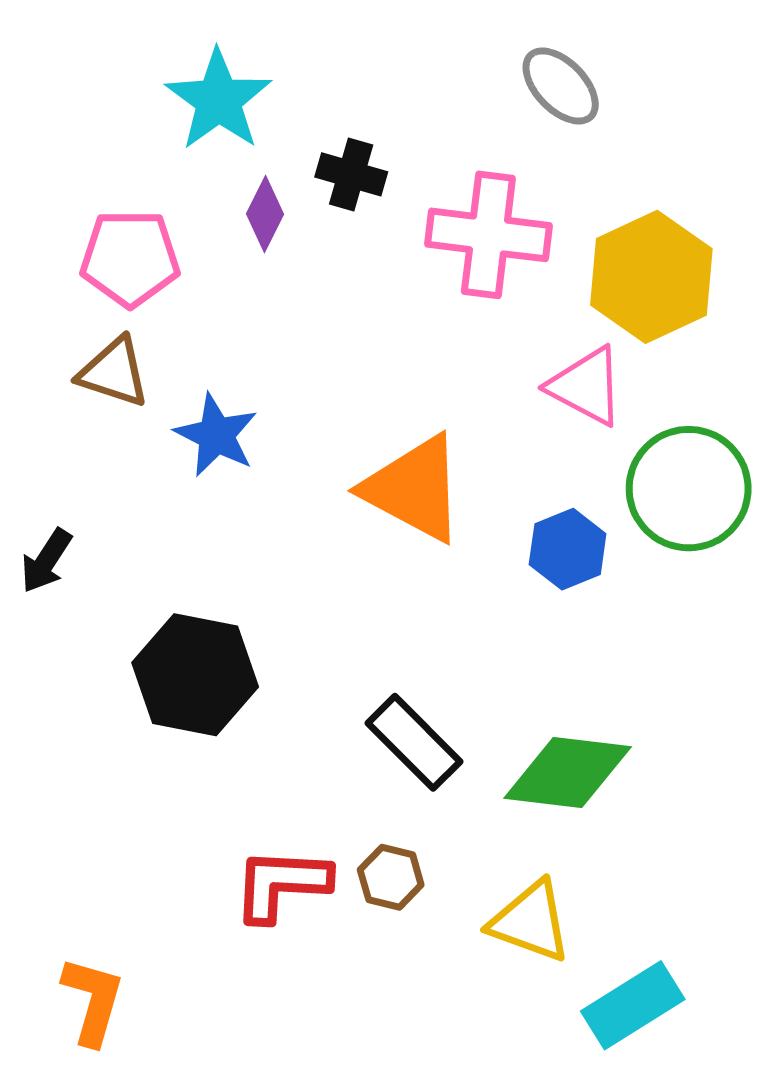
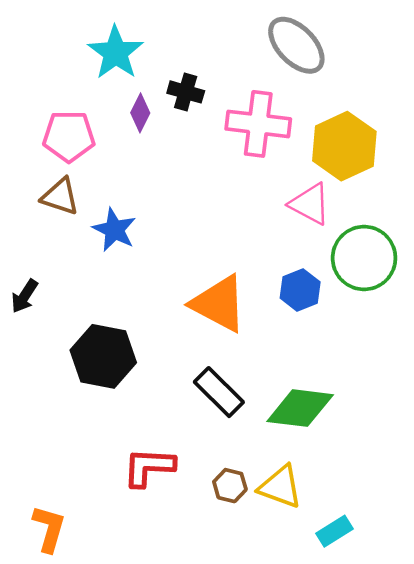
gray ellipse: (561, 86) -> (296, 45), size x1.4
orange triangle: (414, 489) -> (219, 304), moved
brown hexagon: (391, 877) -> (230, 486), moved
cyan rectangle: (633, 1005) -> (335, 531), size x0.7

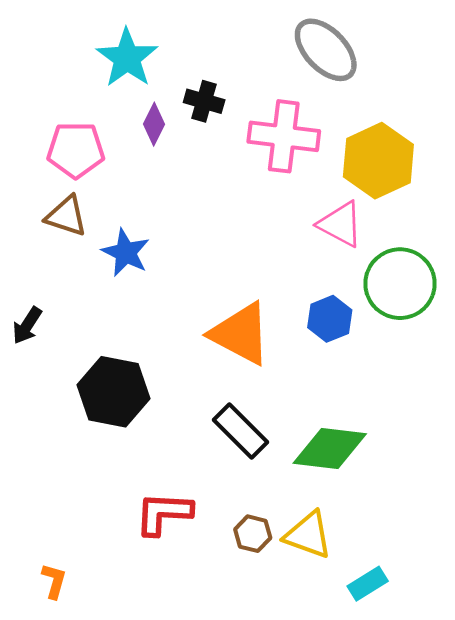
orange L-shape: (49, 529) -> (54, 581), size x0.7

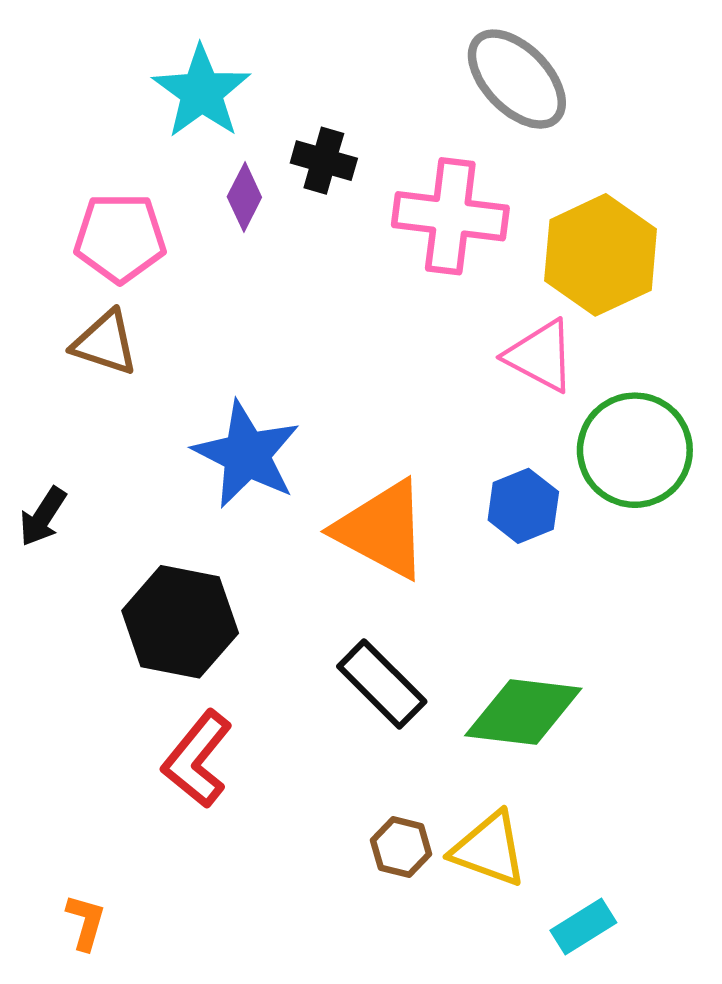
blue star: (126, 253) -> (247, 454), moved, size x1.4
red L-shape: (164, 513) -> (197, 759), moved, turned -54

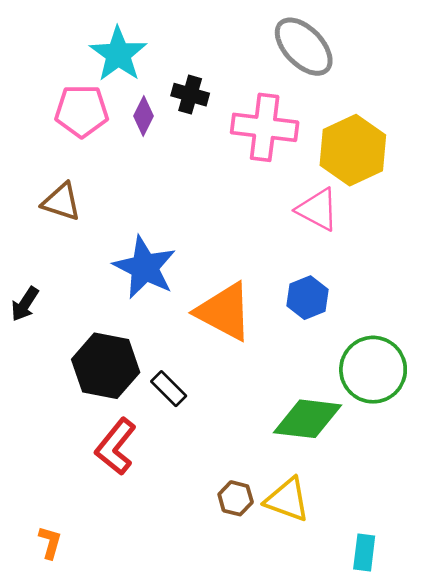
pink pentagon: (120, 238) -> (82, 111), moved
green circle: (635, 450) -> (373, 370), moved
black rectangle: (382, 684) -> (169, 389), moved, size x0.7
cyan rectangle: (583, 926) -> (364, 553), moved, turned -51

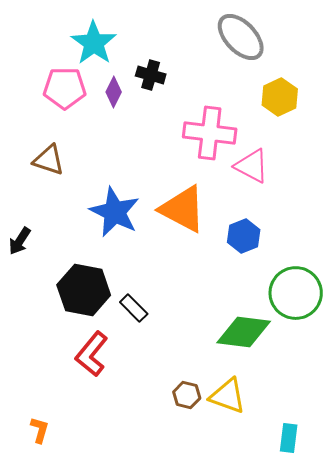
pink cross: (265, 127) -> (210, 133), moved
yellow hexagon: (353, 150) -> (280, 97), moved, size x0.7
orange triangle: (224, 312) -> (183, 209), moved

